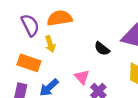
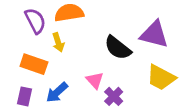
black semicircle: (102, 49) -> (118, 48), size x1.5

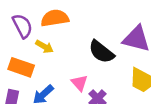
yellow arrow: (58, 42) -> (44, 47), turned -42

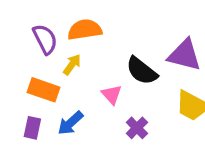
yellow arrow: (44, 47) -> (72, 65), turned -84
pink triangle: (79, 83) -> (112, 95), moved

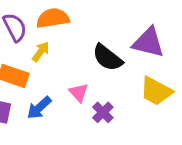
pink triangle: (112, 95) -> (79, 93), moved

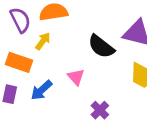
purple cross: (103, 112) -> (100, 110), moved

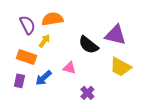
pink triangle: (76, 77) -> (69, 68), turned -32

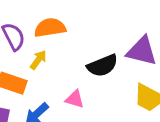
black semicircle: (88, 45) -> (102, 66), turned -60

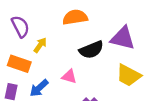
orange semicircle: (50, 28) -> (75, 17), moved

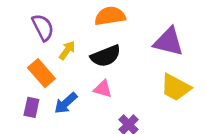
black semicircle: (91, 50) -> (106, 56), moved
orange rectangle: (19, 64) -> (41, 73), turned 30

